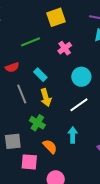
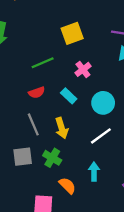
red semicircle: (12, 67) -> (37, 92), moved
cyan rectangle: (40, 75) -> (69, 96), moved
gray square: (13, 141) -> (23, 157), moved

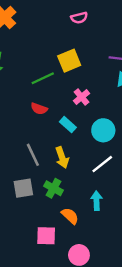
green line: (43, 63) -> (43, 78), moved
red semicircle: (37, 92) -> (39, 109), moved, turned 42

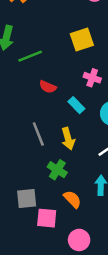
green line: (43, 78) -> (30, 56), moved
pink cross: (82, 97) -> (92, 78), turned -35
gray square: (23, 188) -> (27, 198), moved

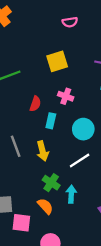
red semicircle: (48, 87) -> (35, 104), moved, turned -96
cyan rectangle: (76, 105) -> (51, 121), turned 56
green cross: (57, 170) -> (51, 183), moved

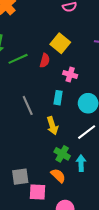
yellow square: (57, 61) -> (60, 43), turned -30
red semicircle: (35, 104) -> (45, 60), moved
gray line: (16, 146) -> (28, 105), moved

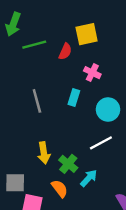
yellow square: (60, 43) -> (87, 34), turned 30
yellow arrow: (52, 126) -> (44, 153), moved
cyan arrow: (81, 163) -> (89, 178), turned 35

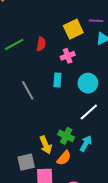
yellow square: (87, 34) -> (73, 29), moved
pink cross: (92, 73) -> (68, 56), turned -32
yellow arrow: (44, 153) -> (46, 145), moved
orange semicircle: (60, 189) -> (64, 158), turned 91

